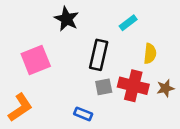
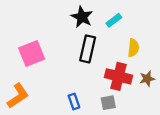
black star: (66, 19) -> (82, 17), moved
gray square: (104, 87) -> (108, 103), moved
blue rectangle: (83, 114) -> (74, 101), turned 49

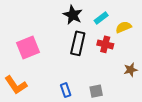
yellow semicircle: (133, 48) -> (123, 27), moved, turned -119
red cross: (119, 76) -> (105, 44), moved, size x0.7
orange L-shape: (18, 96) -> (16, 85), turned 90

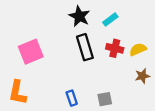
yellow semicircle: (123, 27) -> (138, 49), moved
black rectangle: (78, 43) -> (85, 47), turned -30
orange L-shape: (16, 85) -> (17, 93), turned 45

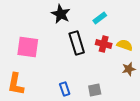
black star: (79, 16) -> (61, 14), moved
yellow semicircle: (138, 49) -> (125, 45), turned 42
pink square: (31, 52) -> (28, 47), turned 30

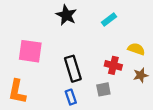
black rectangle: (77, 43) -> (73, 69), moved
red cross: (104, 44) -> (113, 65), moved
gray square: (95, 90) -> (103, 89), moved

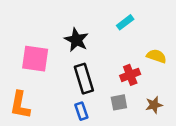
black star: (66, 15) -> (76, 40), moved
red cross: (113, 65) -> (130, 75), turned -35
brown star: (141, 75) -> (154, 105), moved

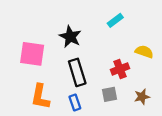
orange L-shape: (20, 105) -> (40, 97), moved

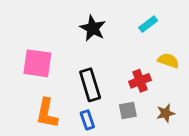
cyan rectangle: (115, 20) -> (148, 24), moved
black star: (70, 37) -> (93, 28), moved

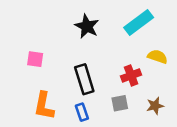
cyan rectangle: (148, 24) -> (139, 22), size x1.6
pink square: (37, 63) -> (35, 59), size x0.6

